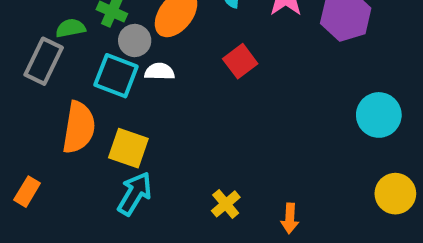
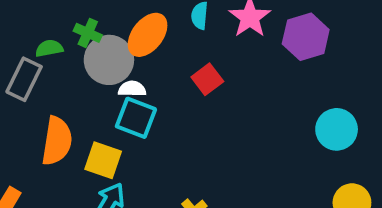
gray circle: (135, 40) -> (109, 60), size x1.6
cyan square: (116, 76) -> (136, 118), moved

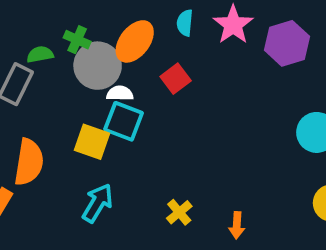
red square: (207, 79) -> (176, 79), moved
orange semicircle: (57, 141) -> (29, 162), moved
yellow square: (103, 160) -> (92, 142), moved

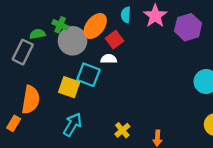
red square: (176, 79) -> (114, 40), moved
white semicircle: (120, 93) -> (109, 59), moved

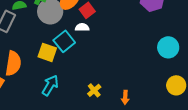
cyan square: (88, 75) -> (64, 41), turned 30

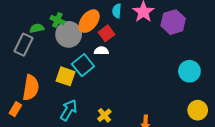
yellow cross: (94, 90) -> (104, 115), moved

